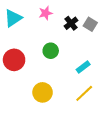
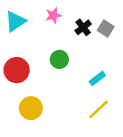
yellow circle: (43, 92) -> (31, 108), moved

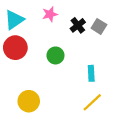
red circle: (17, 70) -> (15, 48), moved
cyan rectangle: (97, 78) -> (91, 73), turned -56

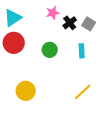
pink star: (50, 14) -> (53, 13), moved
cyan rectangle: (91, 73) -> (82, 51), moved

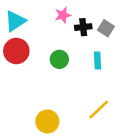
black cross: (70, 23) -> (83, 27), turned 32
yellow circle: (26, 91) -> (47, 121), moved

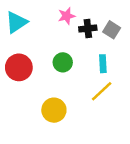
red circle: (16, 51) -> (19, 67), moved
yellow line: (99, 110) -> (102, 91), moved
yellow circle: (47, 121) -> (54, 110), moved

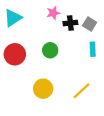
cyan rectangle: (103, 64) -> (93, 49), moved
yellow line: (102, 91) -> (81, 91), moved

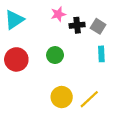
yellow circle: (43, 89) -> (62, 97), moved

